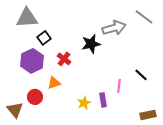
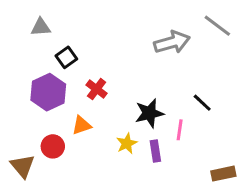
gray triangle: (27, 18) -> (41, 27), size x0.6
black star: (91, 44) -> (149, 113), moved
black line: (141, 75) -> (202, 103), moved
yellow star: (84, 103) -> (127, 143), moved

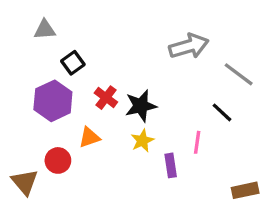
gray line: (217, 26) -> (239, 74), moved
black star: (149, 113) -> (141, 106), moved
yellow star: (127, 143) -> (142, 141), moved

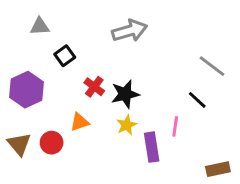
gray arrow: (189, 46) -> (130, 31), moved
purple hexagon: (53, 101) -> (27, 90), moved
purple rectangle: (171, 165) -> (152, 147), size x1.4
brown triangle: (25, 182) -> (19, 144), moved

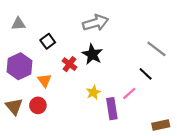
gray triangle: (40, 26) -> (18, 24), moved
black star: (125, 94) -> (92, 54), moved, turned -30
orange triangle: (79, 122) -> (44, 80), moved, turned -48
pink line: (175, 126) -> (129, 93), turned 40

